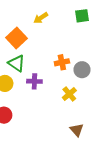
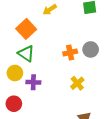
gray circle: (82, 70) -> (91, 49), moved
purple cross: (34, 81) -> (33, 82), moved

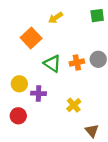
green triangle: (26, 54) -> (52, 64), moved
yellow cross: (77, 83) -> (74, 105), moved

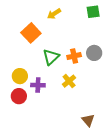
green triangle: (52, 64) -> (51, 57), turned 42
yellow cross: (74, 105) -> (69, 81), moved
red circle: (18, 116) -> (19, 96), moved

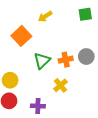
purple cross: (38, 85) -> (38, 106), moved

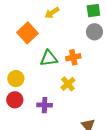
gray circle: (86, 57) -> (94, 32), moved
green triangle: (42, 61) -> (49, 58), turned 36

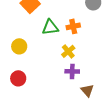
red circle: (15, 100) -> (18, 78), moved
purple cross: (45, 105) -> (72, 71), moved

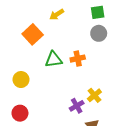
yellow cross: (68, 51) -> (94, 95), moved
purple cross: (72, 71) -> (77, 106), turned -32

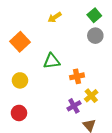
green square: (98, 12) -> (94, 15), turned -32
orange square: (33, 34) -> (20, 42), moved
orange cross: (78, 59) -> (77, 76), moved

